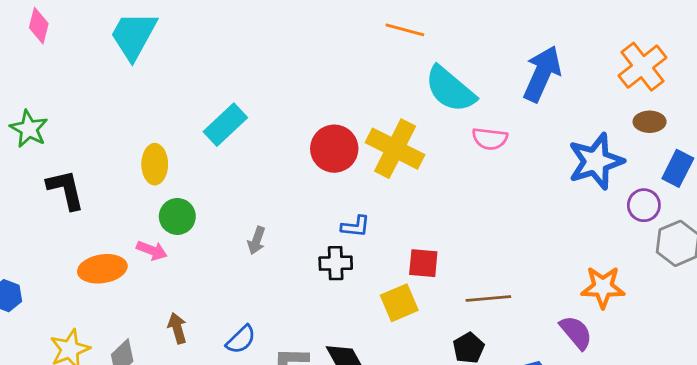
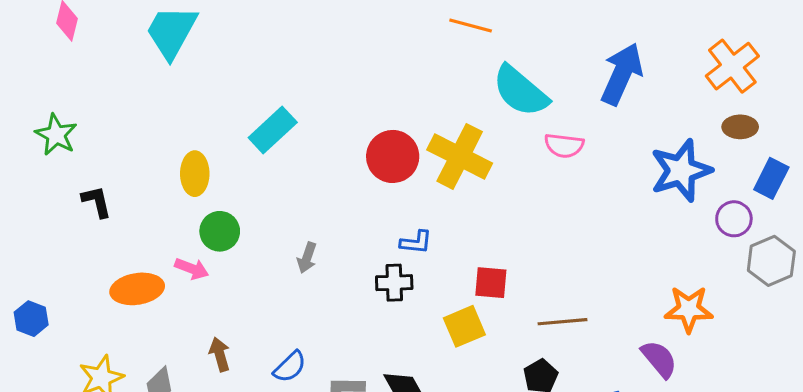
black L-shape: (66, 190) -> (97, 202), size x0.7

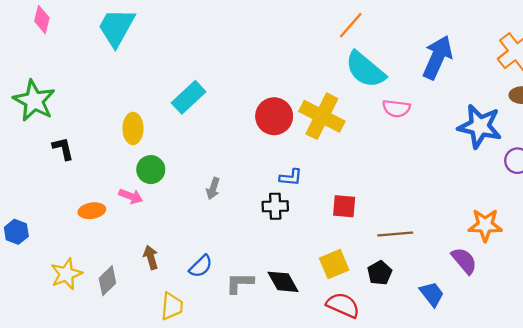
orange line: (471, 26) -> (351, 25), moved, turned -64
green star: (56, 135) -> (34, 101), size x1.4
blue star: (681, 171) -> (480, 126), turned 30
orange ellipse: (137, 289) -> (92, 211), size x0.7
yellow square: (464, 326) -> (334, 264), moved

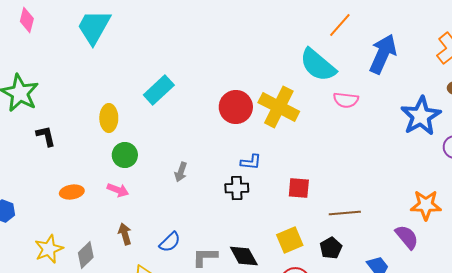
orange line: (351, 25) -> (340, 25), moved
blue star: (480, 126) -> (421, 116), turned 30
pink arrow: (131, 196) -> (118, 190), moved

